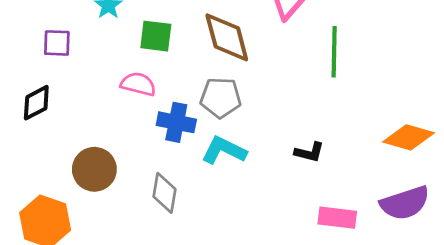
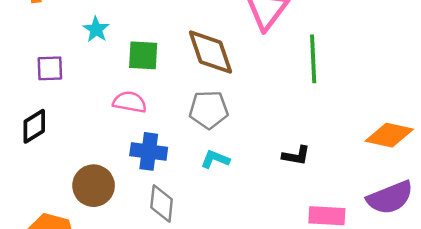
blue cross: (176, 122) -> (149, 151), moved
cyan L-shape: (224, 150) -> (215, 159), size x0.7

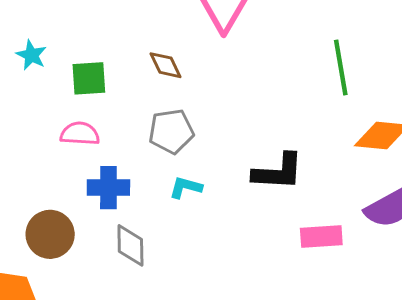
brown diamond: (211, 52) -> (165, 65), size x0.6
green line: (313, 59) -> (341, 67), moved
black L-shape: (296, 156) -> (278, 172), size x1.6

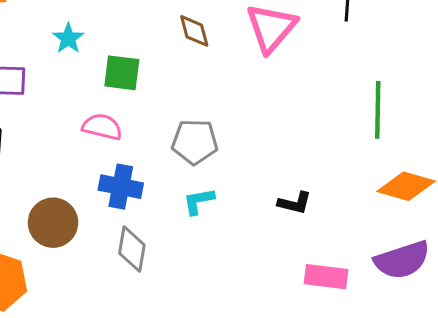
brown diamond: (165, 65) -> (194, 31), moved
black L-shape: (278, 172) -> (295, 203), size x0.6
cyan L-shape: (186, 187) -> (199, 201), turned -36

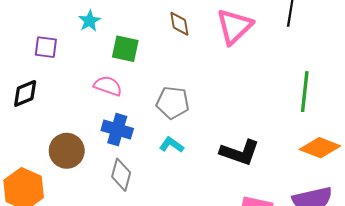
cyan L-shape: (199, 201) -> (172, 145), turned 40
black L-shape: (295, 203) -> (240, 152), size x1.6

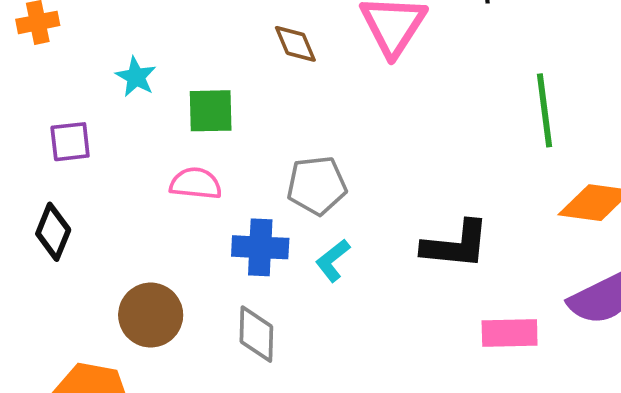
black diamond: (25, 93) -> (53, 232), turned -32
blue cross: (117, 130) -> (260, 247), moved
cyan L-shape: (172, 145) -> (333, 260), turned -60

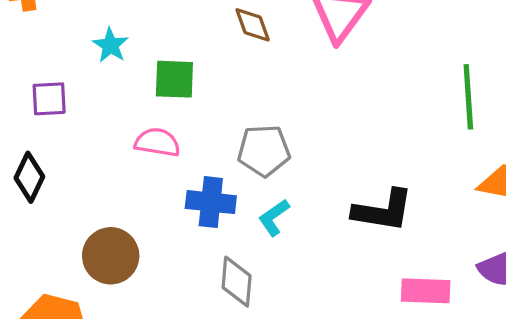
gray diamond: (256, 334) -> (237, 282), moved

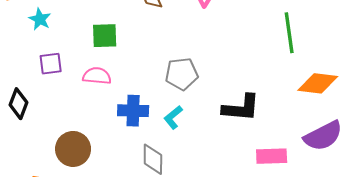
cyan star: (110, 45) -> (40, 19), moved
purple square: (49, 99) -> (51, 64), moved
gray pentagon: (264, 151) -> (182, 74), moved

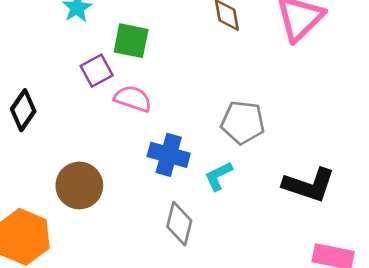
green square: (105, 36) -> (131, 41), moved
purple square: (51, 64) -> (97, 71), moved, turned -35

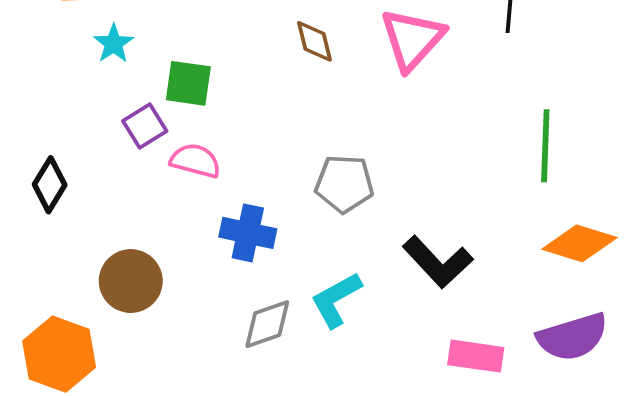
cyan L-shape: (218, 176) -> (336, 300), moved, size x1.4
black L-shape: (309, 185) -> (438, 262), turned 32
gray diamond: (179, 224) -> (267, 324), turned 60

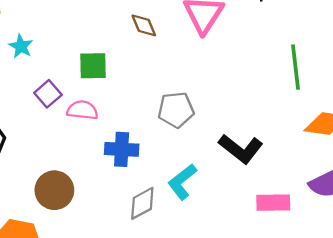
green square: (188, 83) -> (93, 66), moved

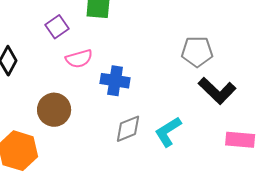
pink semicircle: (82, 110) -> (79, 59), moved, turned 152
gray pentagon: (176, 110) -> (197, 52), moved
cyan L-shape: (182, 182) -> (168, 132), moved

